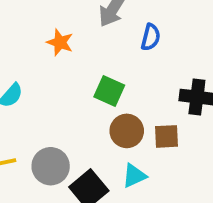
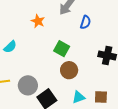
brown square: (167, 136) -> (101, 97), moved
cyan triangle: (134, 176) -> (79, 97), moved

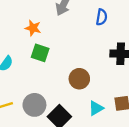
blue semicircle: (85, 22) -> (102, 17), moved
green square: (62, 49) -> (40, 53), moved

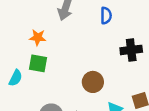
green square: (40, 53) -> (38, 63), moved

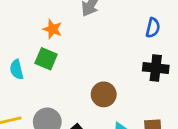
blue semicircle: (106, 16) -> (153, 28), moved
cyan semicircle: (16, 78) -> (17, 70), turned 126

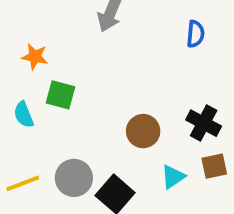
orange star: (52, 29) -> (35, 57), moved
black cross: (156, 68) -> (204, 123), moved, turned 30

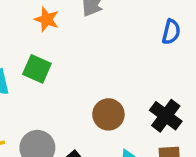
orange star: (35, 57) -> (47, 19), moved

